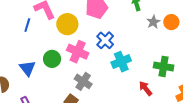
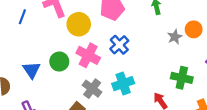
gray star: (153, 22) -> (175, 37), moved
blue line: (27, 25) -> (22, 17), moved
cyan cross: (121, 62) -> (123, 84), moved

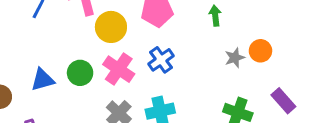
blue triangle: (32, 70) -> (42, 80), turned 42

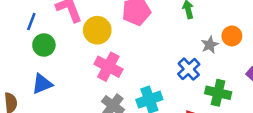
blue cross: (161, 60) -> (189, 69), moved
green circle: (80, 73) -> (44, 45), moved

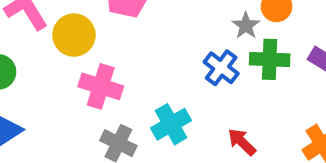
green cross: (218, 93) -> (270, 59), moved

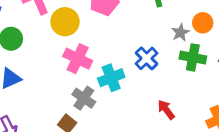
blue cross: (221, 68) -> (147, 58), moved
cyan cross: (171, 124) -> (111, 78), moved

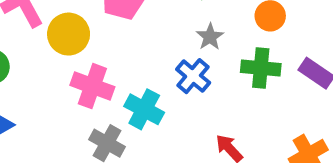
gray star: (180, 33) -> (210, 37), moved
cyan cross: (111, 78) -> (144, 109), turned -35

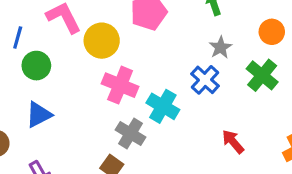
green cross: (261, 68) -> (262, 75), turned 32

